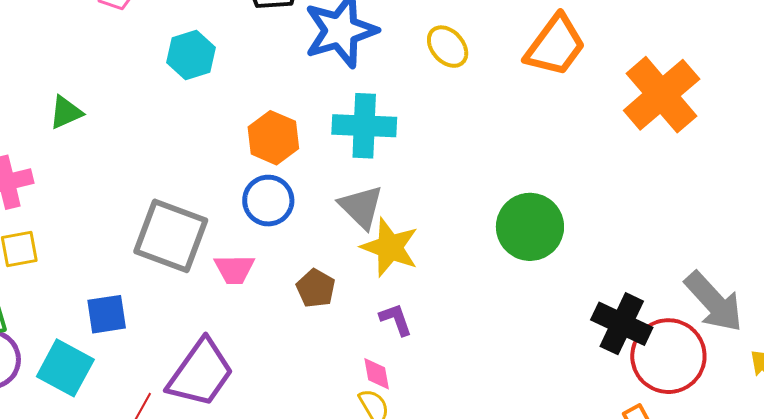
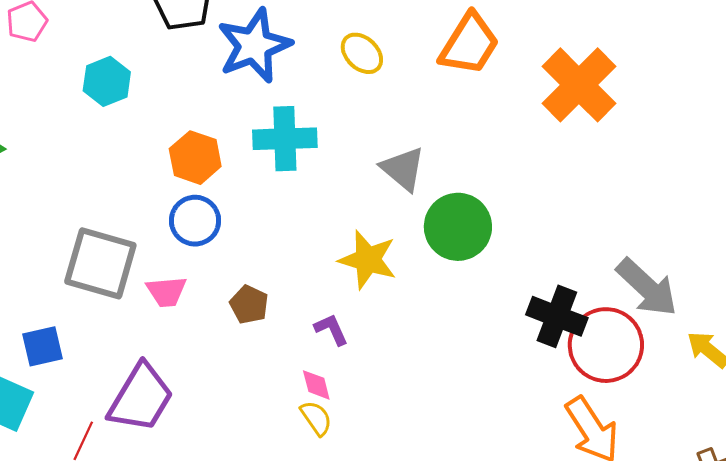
gray triangle: (361, 207) -> (403, 169), moved
yellow star: (390, 247) -> (368, 260), moved

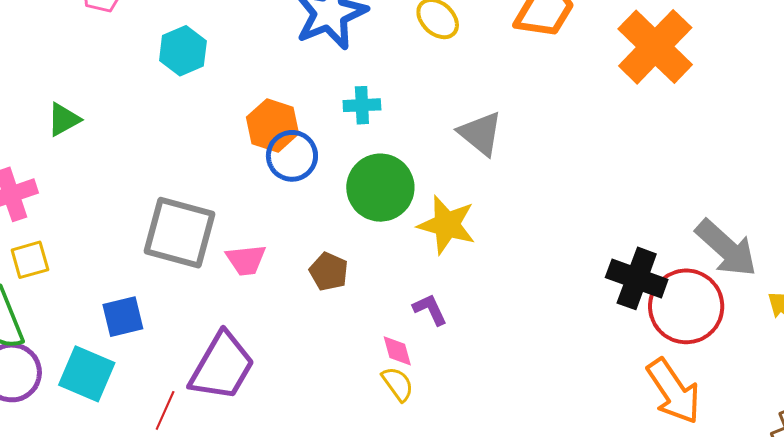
cyan cross: (285, 139) -> (362, 105), size x0.6
blue circle: (195, 221) -> (292, 156), moved
green circle: (458, 227) -> (380, 188), moved
purple L-shape: (331, 329) -> (430, 310), moved

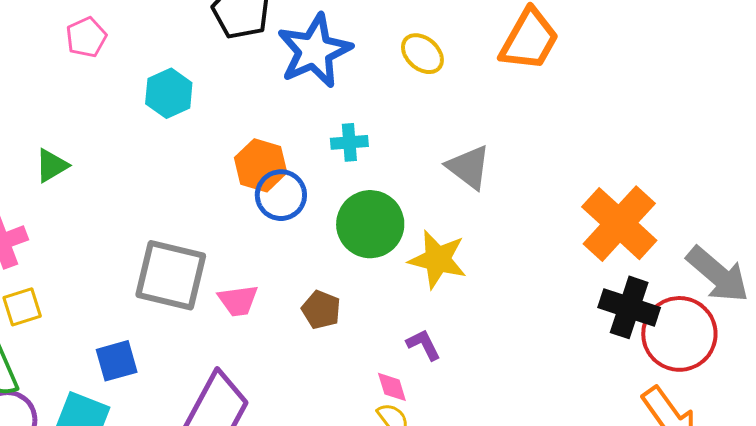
orange cross: (655, 47) -> (619, 224), moved

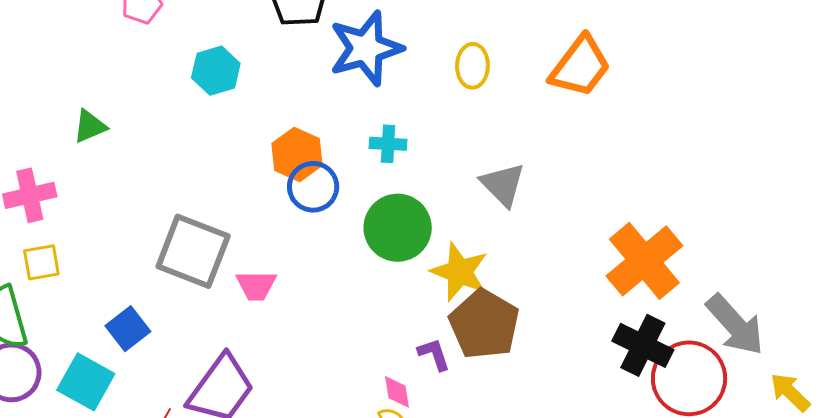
yellow ellipse: (422, 54) -> (472, 66), turned 42
brown pentagon: (321, 310) -> (484, 324), moved, size x1.8
blue square: (117, 361) -> (128, 329), turned -30

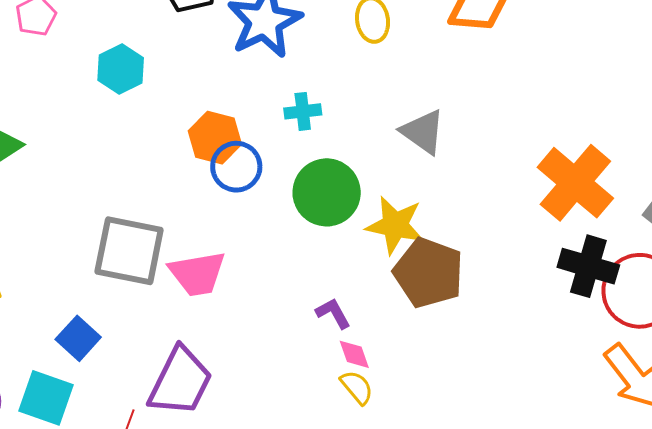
pink trapezoid: (256, 285) -> (197, 274), size x1.4
purple L-shape: (434, 354) -> (333, 313), moved

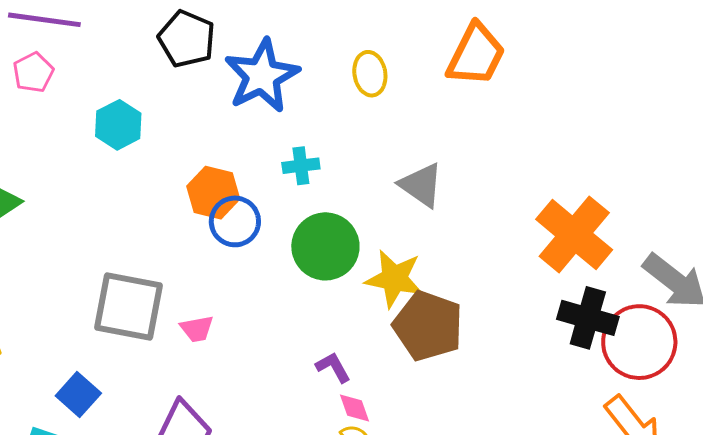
pink trapezoid: (197, 274) -> (197, 329), size x0.6

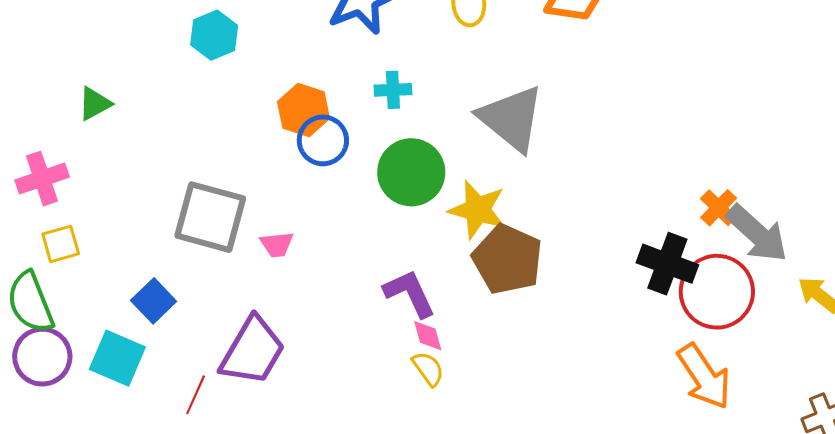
gray triangle: (421, 185) -> (511, 118), size x1.5
orange cross: (574, 235) -> (719, 208), moved, size x0.5
purple L-shape: (333, 367) -> (410, 293), size x1.5

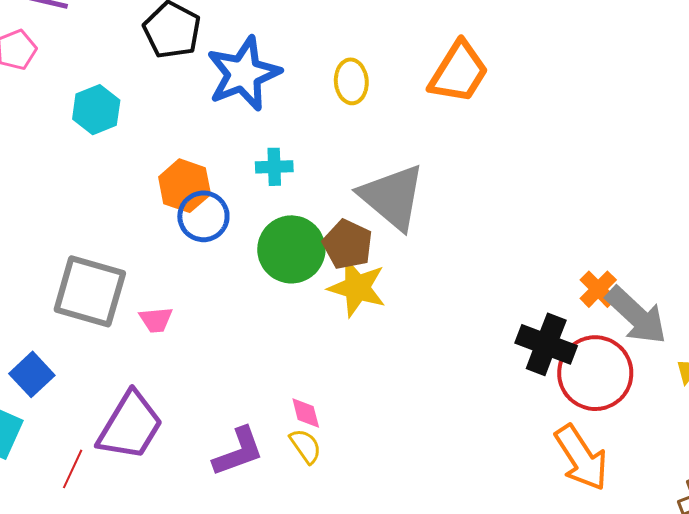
brown pentagon: (507, 259) -> (348, 244), moved, size x0.7
purple L-shape: (410, 293) -> (238, 452), moved, turned 94

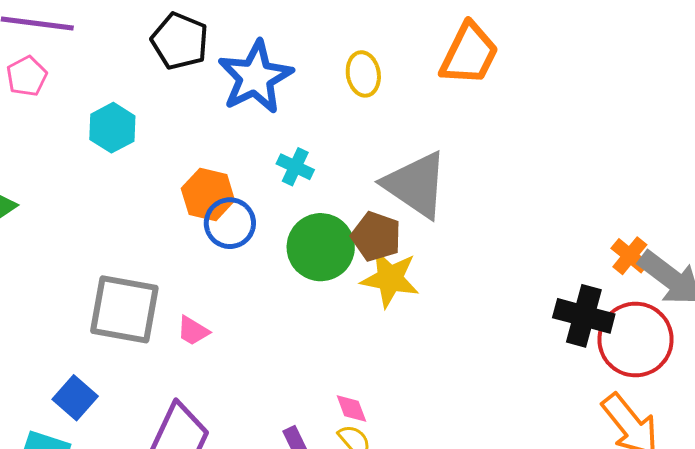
cyan cross: (274, 167) -> (295, 167), turned 33
pink trapezoid: (156, 320) -> (193, 331), turned 42

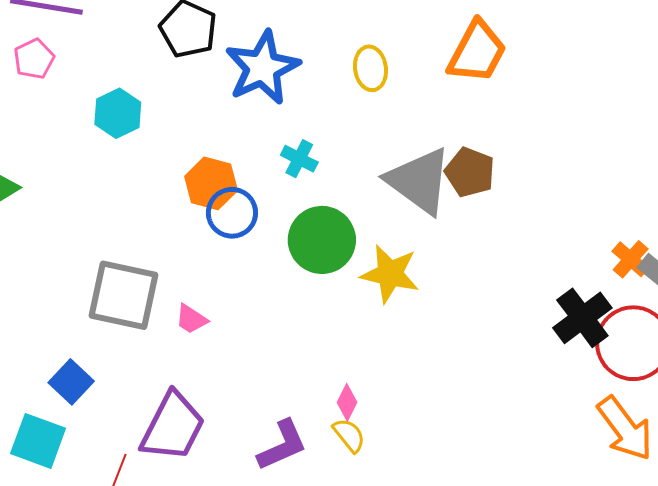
brown pentagon: (376, 236) -> (470, 172), moved
black cross: (584, 316) -> (582, 318), turned 36
pink diamond: (351, 408) -> (347, 402), turned 45

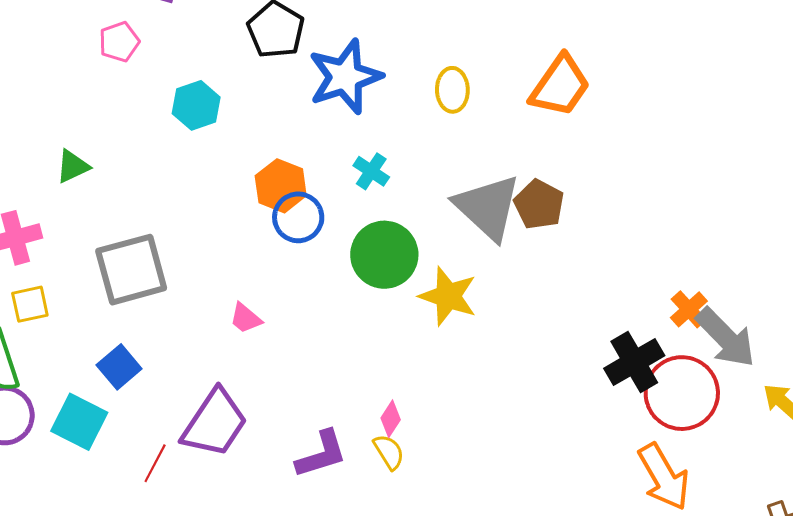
gray square: (124, 295) -> (131, 270), moved, turned -34

